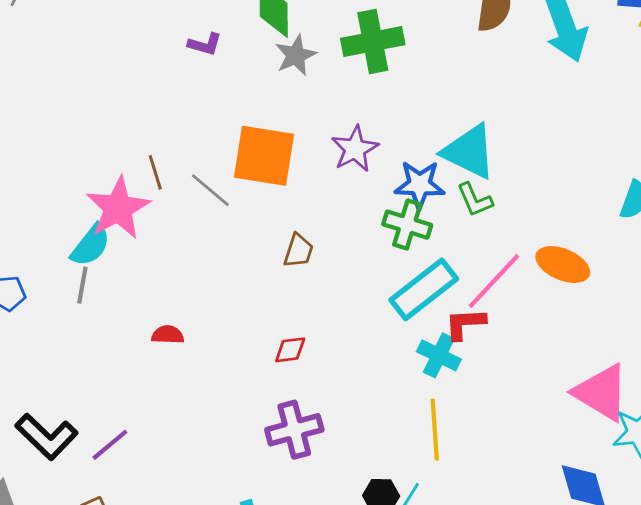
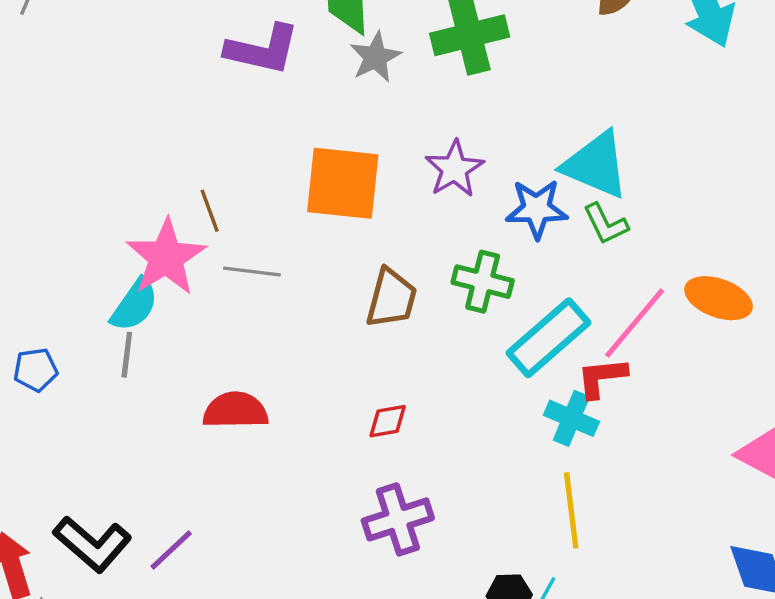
purple L-shape: (205, 44) -> (262, 49), size x1.8
gray line: (210, 190) -> (252, 271), moved, turned -30
green cross: (407, 225) -> (483, 282), moved
brown trapezoid: (298, 251) -> (391, 298), size x1.4
red semicircle: (168, 335) -> (235, 410), size x1.6

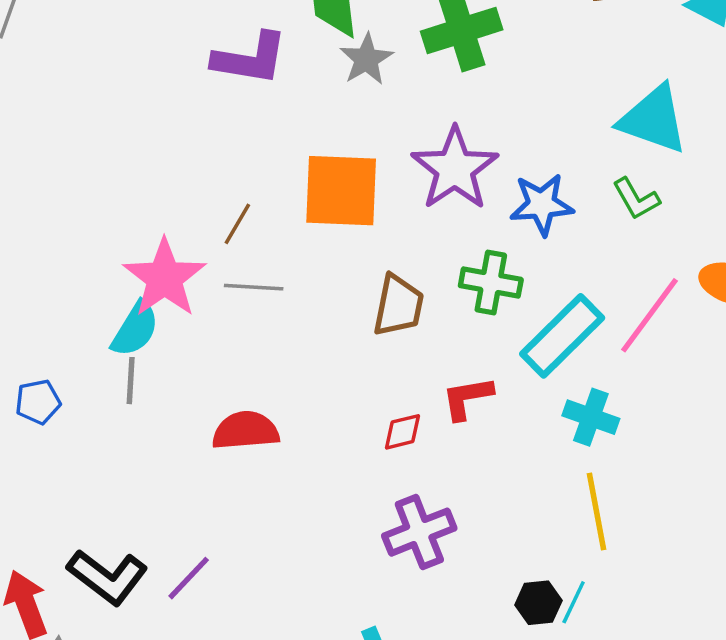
cyan triangle: (596, 165) -> (653, 119), moved
purple star: (454, 169) -> (455, 169), size x1.4
brown line: (210, 211) -> (237, 224), moved, turned 54
green L-shape: (606, 224) -> (636, 199), moved
red L-shape: (602, 378) -> (467, 398), moved

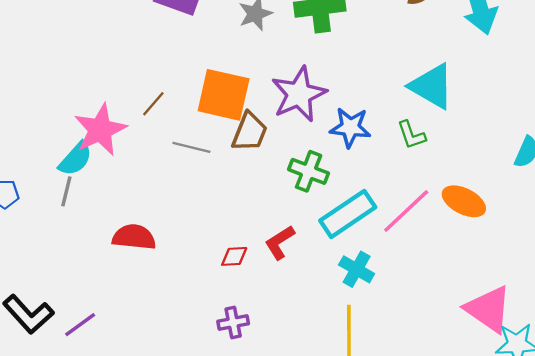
gray line: (254, 287) -> (191, 147), moved
brown trapezoid: (398, 306) -> (250, 132), moved
red L-shape: (467, 398) -> (280, 242), turned -33
purple cross: (419, 532) -> (233, 322), size x0.7

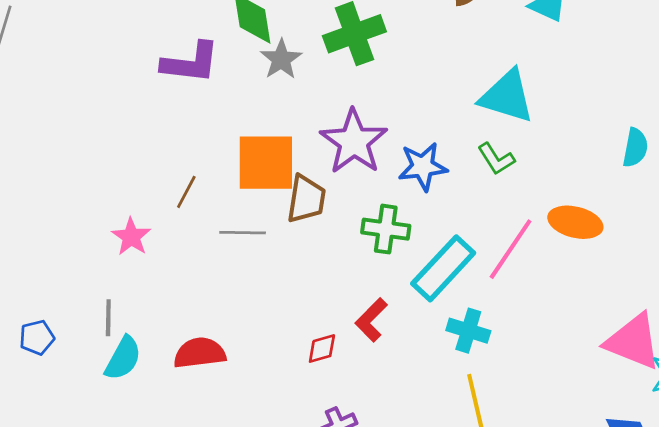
pink star: (100, 130) -> (131, 237), size x0.6
cyan semicircle: (75, 159) -> (123, 358), moved

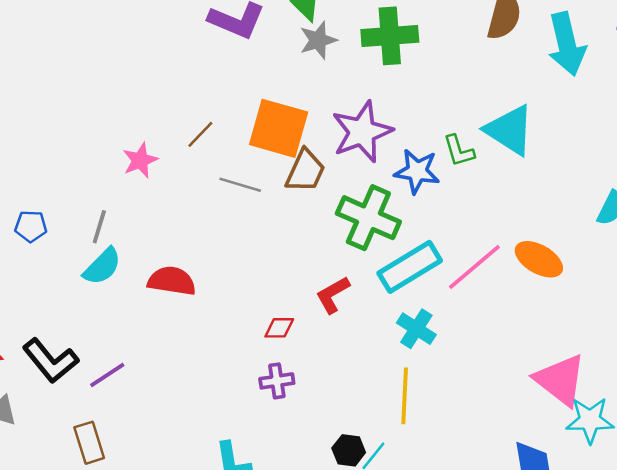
green L-shape: (496, 159) -> (459, 151), moved
green cross: (386, 229) -> (368, 218), size x1.4
red diamond: (322, 349) -> (279, 328), moved

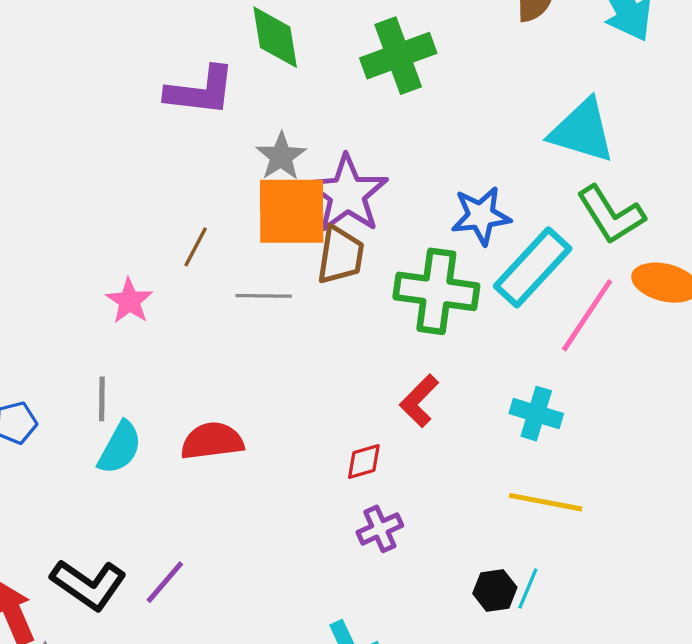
gray star: (318, 40) -> (281, 156), moved
purple star: (362, 132) -> (347, 194), moved
green L-shape: (459, 151) -> (611, 215), moved, size x1.5
cyan rectangle: (410, 267) -> (533, 267), moved
yellow line: (405, 396) -> (546, 502), turned -66

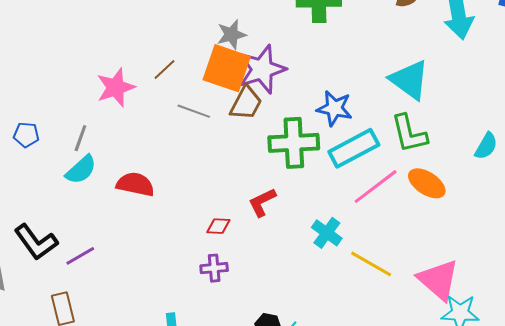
green cross: (436, 291) -> (294, 143), turned -30
pink star: (129, 301) -> (116, 87), size x1.4
yellow line: (546, 502) -> (371, 264), moved

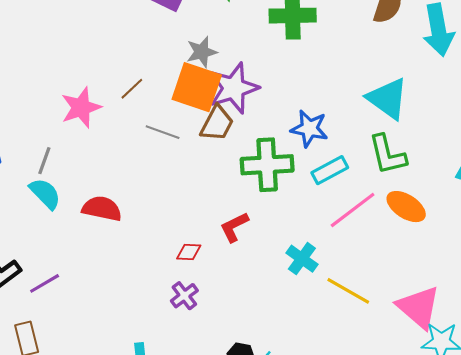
cyan rectangle: (354, 148) -> (330, 170), size x0.7
cyan semicircle: (81, 170) -> (45, 194), turned -92
purple cross: (214, 268) -> (184, 296), turned -32

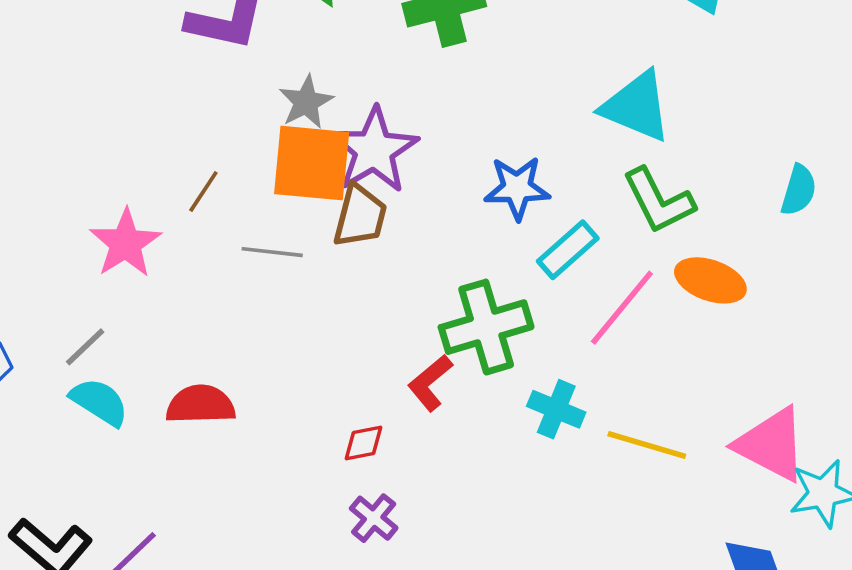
gray line: (44, 161) -> (85, 347), turned 40
green cross: (267, 165) -> (486, 327), moved

